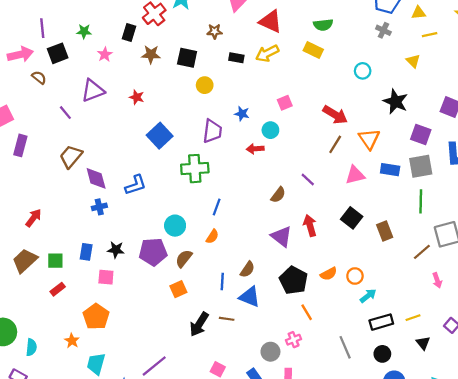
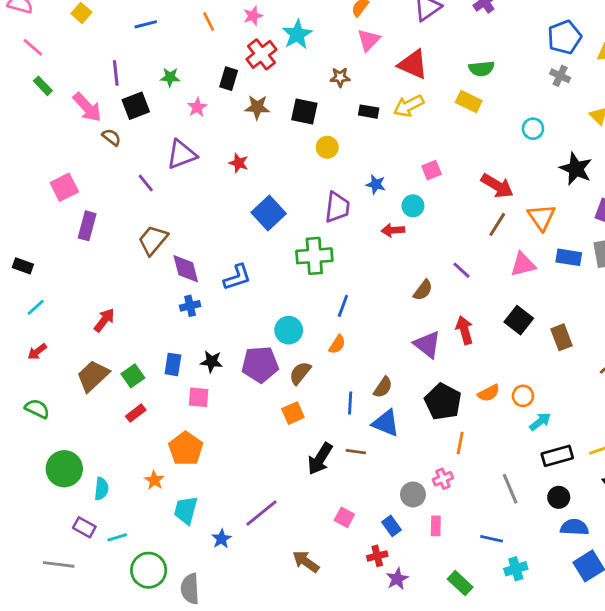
pink arrow: (20, 54) -> (87, 107), turned 60
green square: (55, 261) -> (133, 376), turned -35
orange line: (307, 312) -> (460, 443), turned 42

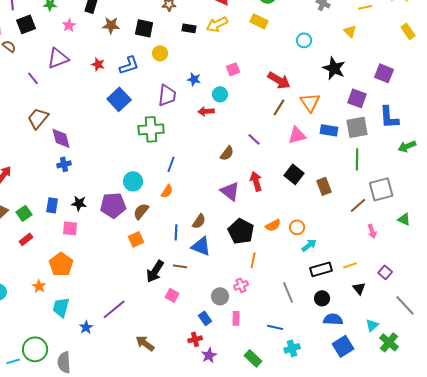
blue L-shape: (237, 277) -> (129, 65), moved
pink square: (344, 517) -> (172, 295), moved
cyan line: (117, 537) -> (13, 361), moved

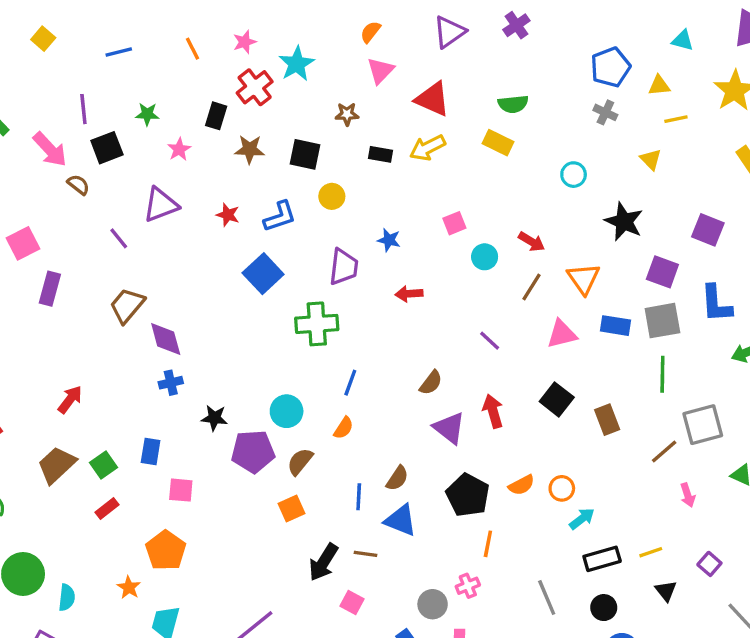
red arrow: (279, 80) -> (532, 242), size x0.7
cyan circle: (220, 94) -> (485, 257), moved
brown semicircle: (227, 153) -> (431, 383), moved
black star: (79, 203) -> (214, 418), moved

